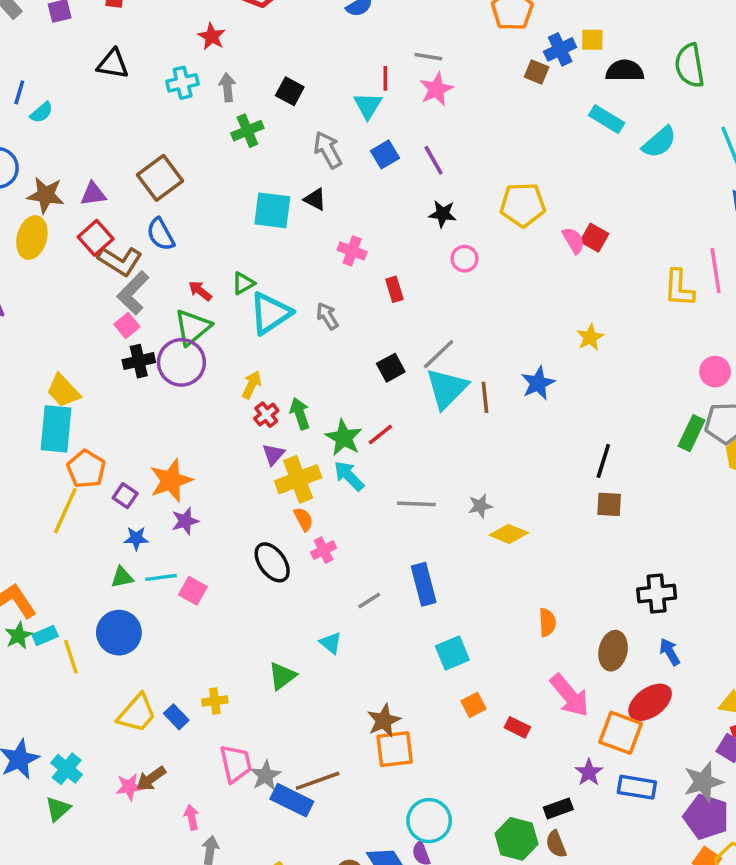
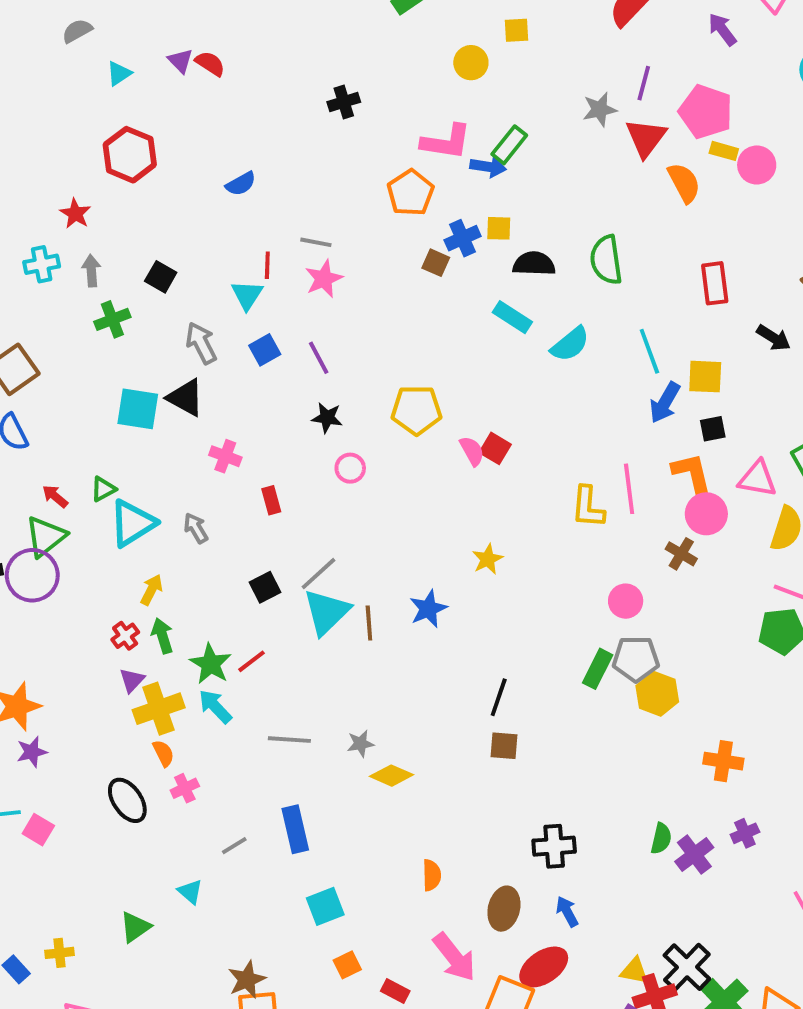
black triangle: (315, 199) -> (186, 398), size x1.5
yellow arrow: (252, 385) -> (152, 590), moved

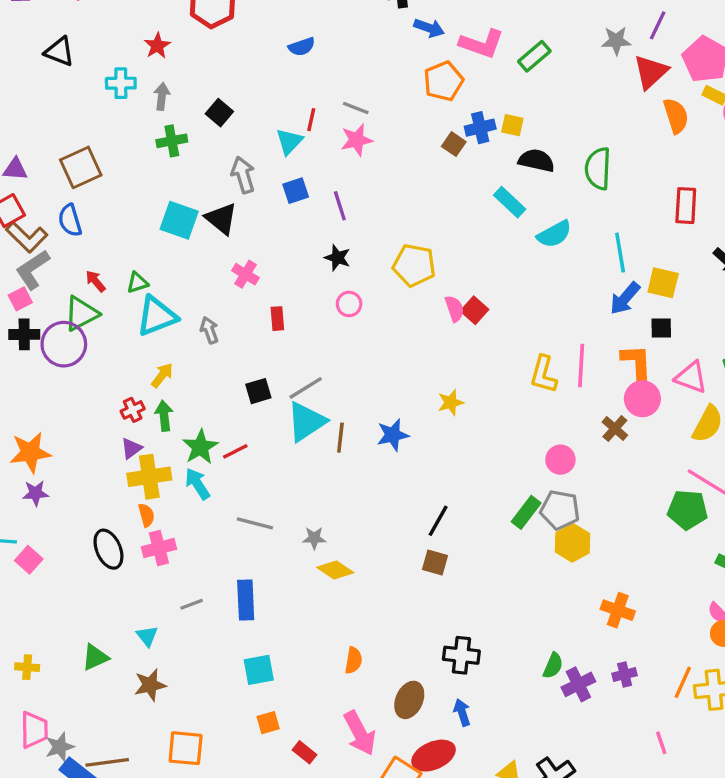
blue arrow: (488, 167) -> (429, 28), moved
pink cross: (185, 788) -> (159, 548), size x1.4
brown star: (247, 980) -> (150, 685), moved

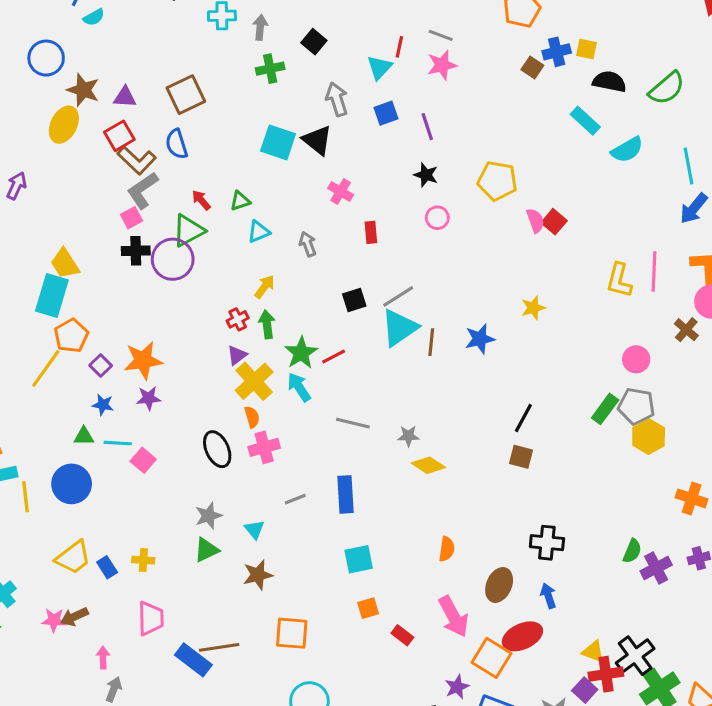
green semicircle: (598, 169) -> (667, 88), turned -132
cyan triangle: (157, 316) -> (259, 232), size x0.6
yellow cross: (149, 477) -> (254, 381), turned -33
gray star: (60, 747) -> (208, 516), moved

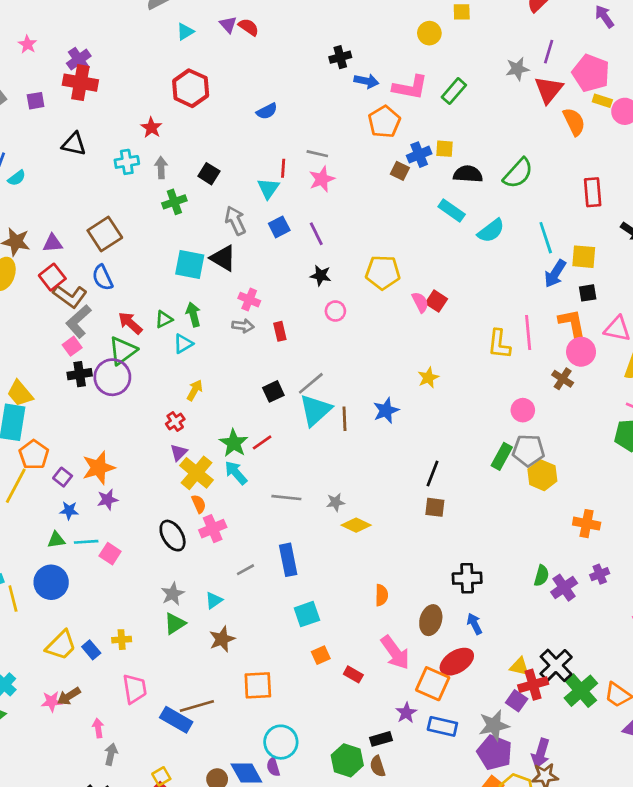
red arrow: (201, 200) -> (130, 323), size x1.4
gray arrow: (308, 244) -> (243, 326), moved, turned 125
green arrow: (267, 324) -> (193, 314), moved
cyan triangle: (254, 529) -> (214, 600), turned 42

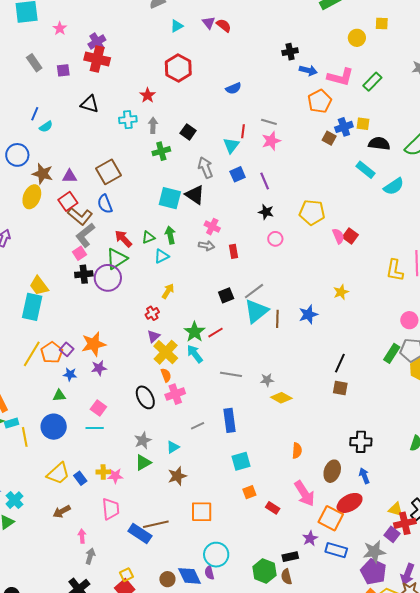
orange pentagon: (34, 455) -> (52, 353), moved
cyan line: (86, 542) -> (95, 428), moved
pink star: (52, 702) -> (115, 476), moved

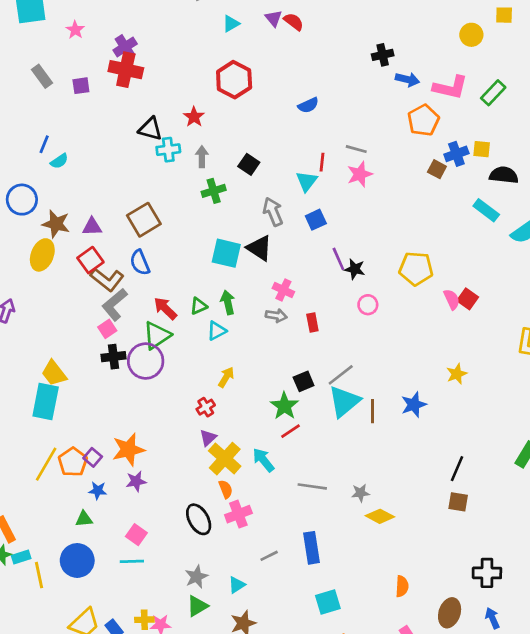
black triangle: (90, 104) -> (150, 129), moved
purple line: (265, 181) -> (338, 259), moved
green star: (194, 332) -> (284, 406), moved

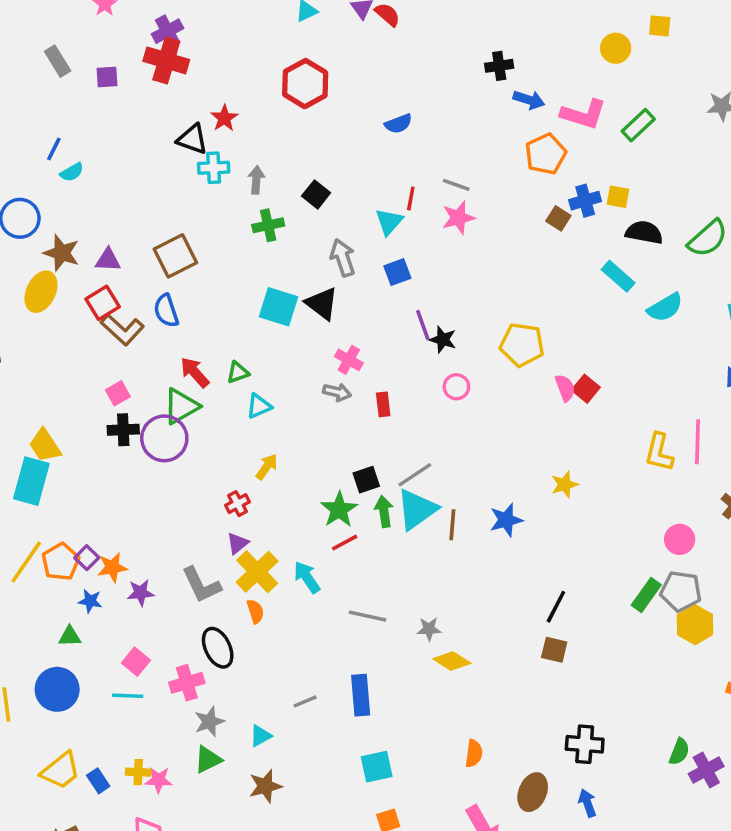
red star: (194, 117) -> (224, 118), moved
green arrow: (228, 302) -> (384, 511), moved
gray L-shape: (115, 305) -> (201, 585), moved, turned -80
orange star: (128, 450) -> (112, 567), moved, size x0.7
pink cross: (238, 514) -> (187, 683), moved

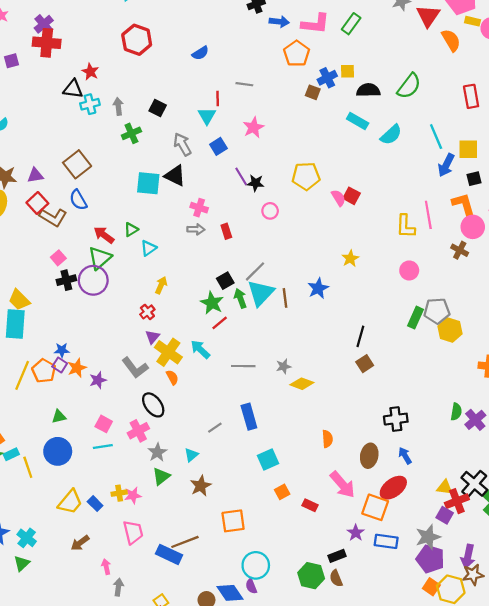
pink star: (458, 218) -> (253, 127), moved
pink circle: (680, 539) -> (409, 270), moved
blue star: (90, 601) -> (62, 350), moved
brown square: (554, 650) -> (365, 364), turned -35

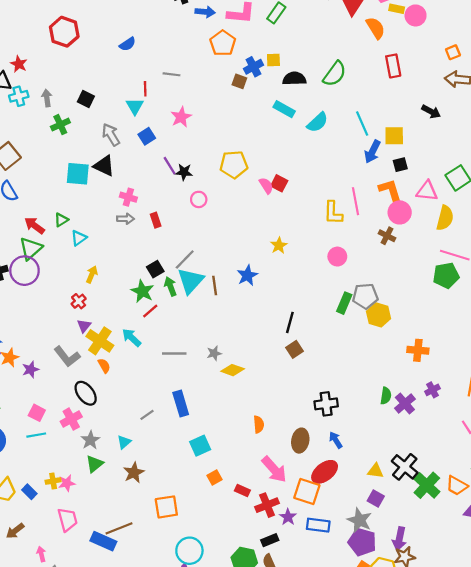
red rectangle: (471, 96) -> (393, 66), moved
red cross: (457, 501) -> (267, 505), moved
gray star: (428, 537) -> (360, 520), turned -30

